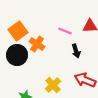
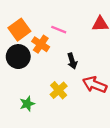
pink line: (65, 31) -> (59, 30), moved
black arrow: (76, 51) -> (72, 61), moved

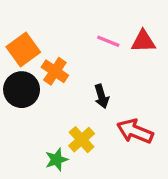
pink line: (59, 30) -> (108, 41), moved
green star: (27, 104) -> (57, 160), moved

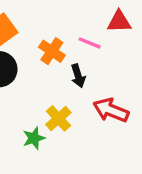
pink line: (108, 41) -> (90, 43), moved
orange cross: (55, 71) -> (52, 51), moved

